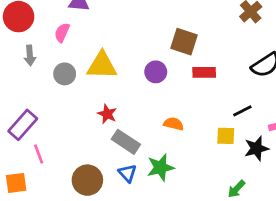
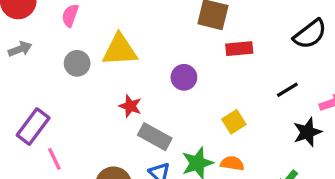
gray arrow: (30, 55) -> (20, 49), moved, turned -102
purple circle: (156, 72) -> (184, 77), moved
orange semicircle: (174, 124) -> (232, 163), moved
yellow square: (226, 136) -> (234, 122), moved, turned -30

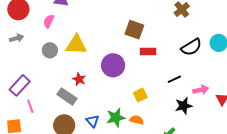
purple circle: (184, 77) -> (113, 65), size x1.5
gray rectangle: (155, 137) -> (67, 96), moved

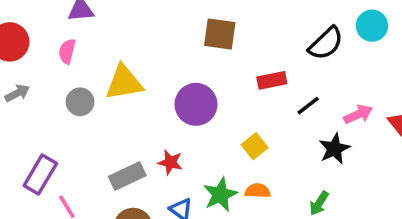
red rectangle: (148, 51) -> (272, 80), moved
red star: (79, 79) -> (170, 162), moved
gray rectangle: (67, 96) -> (127, 176), turned -48

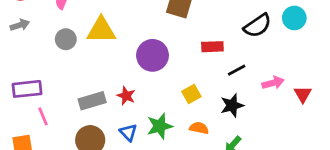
black star: (334, 149) -> (232, 105), moved
purple rectangle: (40, 175) -> (27, 89), turned 44
orange semicircle: (258, 191) -> (199, 128), moved

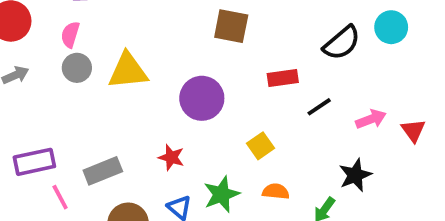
gray circle: (66, 39) -> (77, 68), moved
gray rectangle: (92, 101) -> (103, 171), moved
black star: (232, 105) -> (355, 175), moved

